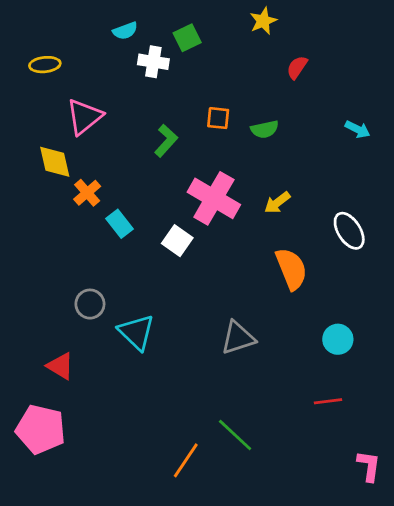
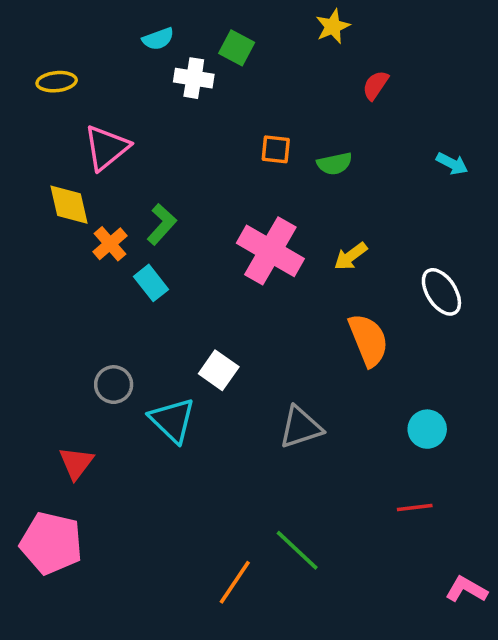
green square: (187, 38) -> (237, 48), turned -36
green L-shape: (166, 141) -> (162, 224), moved
white square: (177, 241) -> (219, 370), moved
red triangle: (60, 366) -> (76, 463), turned 36
pink L-shape: (369, 466) -> (466, 589), turned -68

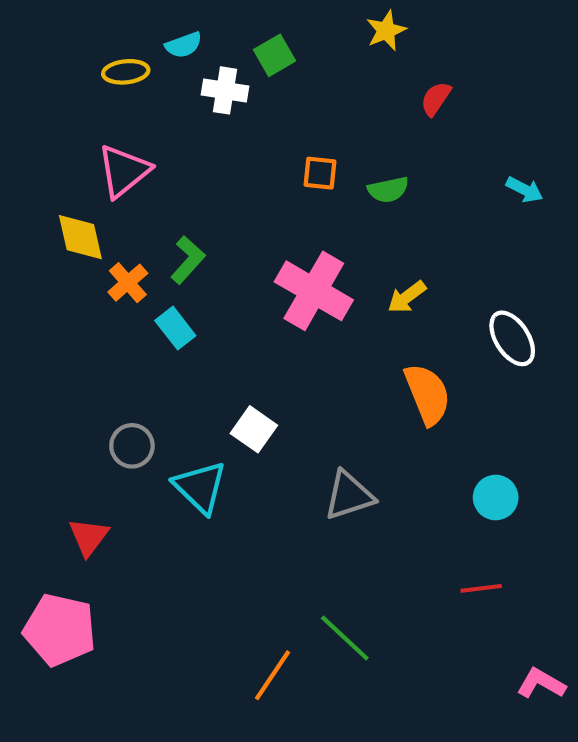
green square: (237, 48) -> (275, 55), turned 32
yellow ellipse: (57, 82) -> (126, 72), moved

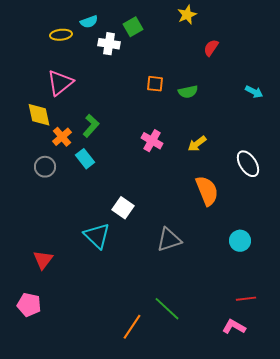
pink cross: (314, 291) -> (152, 141), size x0.6
gray circle: (132, 446) -> (45, 167), moved
red line: (481, 588) -> (246, 299), moved
pink pentagon: (60, 630) -> (29, 305), size x0.7
pink L-shape: (541, 683) -> (234, 327), moved

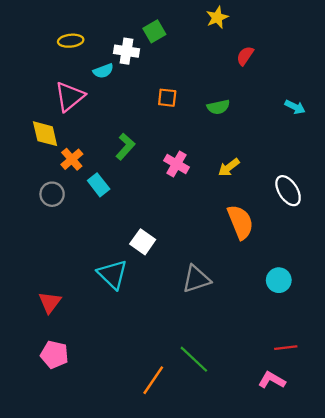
cyan semicircle: (89, 22) -> (103, 71), moved
orange square: (155, 84) -> (167, 98), moved
green L-shape: (91, 126) -> (125, 146), moved
pink pentagon: (29, 305) -> (54, 355), moved

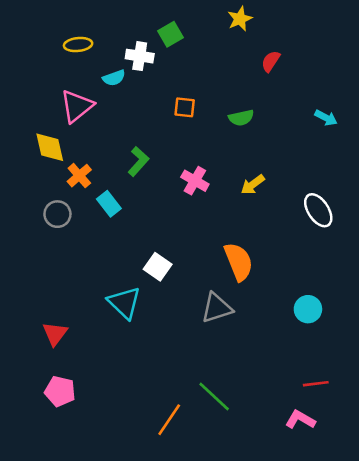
orange semicircle: (240, 222) -> (239, 262), moved

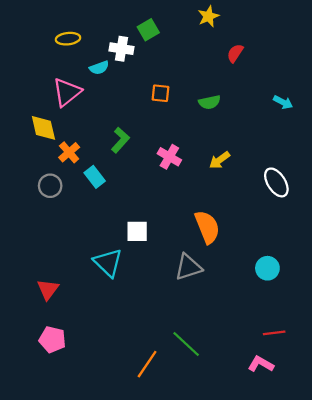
white square: (158, 267) -> (137, 231), turned -35

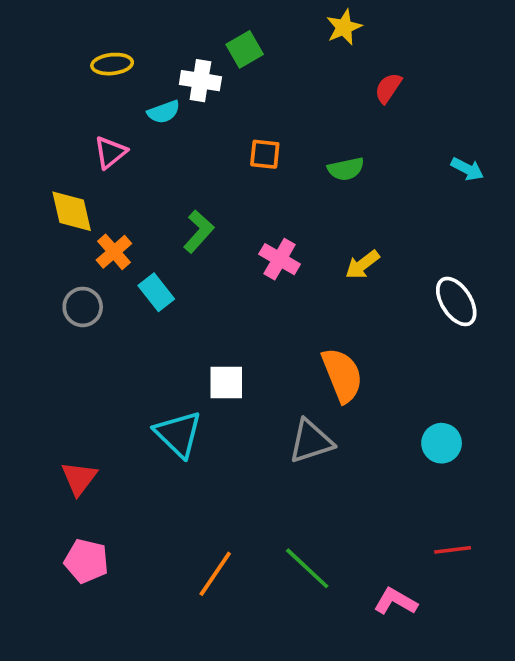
pink triangle: (67, 92) -> (110, 152), size x0.7
orange line: (147, 364) -> (215, 574), moved
pink L-shape: (261, 364) -> (396, 601), moved

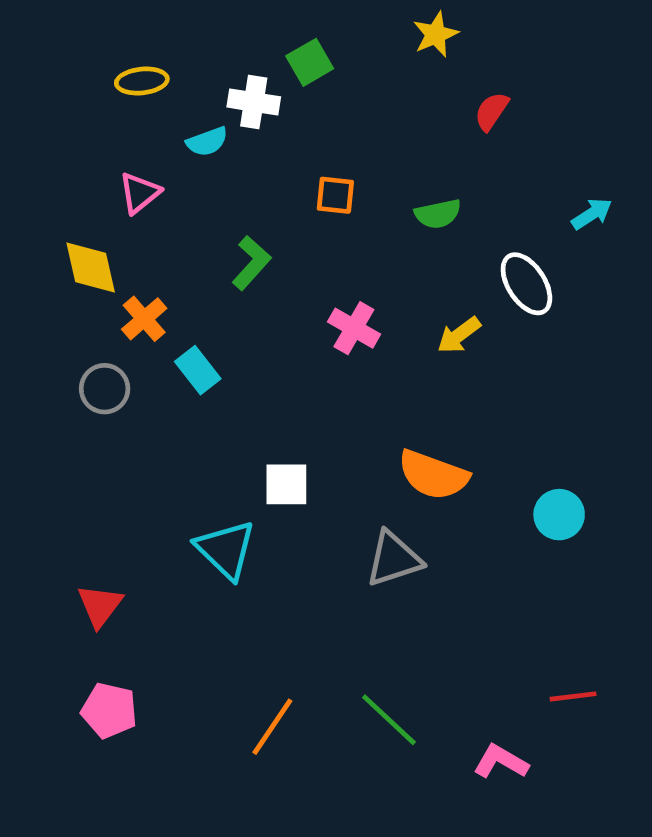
cyan arrow: (467, 169) -> (592, 214), turned -60
green L-shape: (199, 232) -> (251, 263), moved
white ellipse: (456, 301) -> (526, 284), moved
orange semicircle: (342, 375) -> (433, 475), turned 132
cyan circle: (442, 443) -> (559, 515), moved

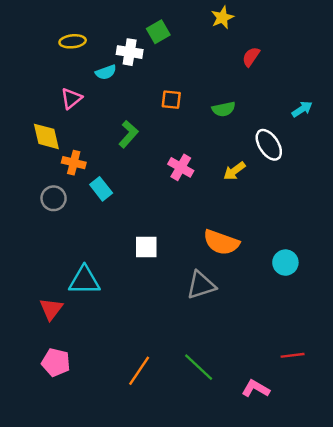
orange cross: (144, 319) -> (74, 163), turned -35
cyan triangle: (226, 550) -> (84, 280), moved, turned -44

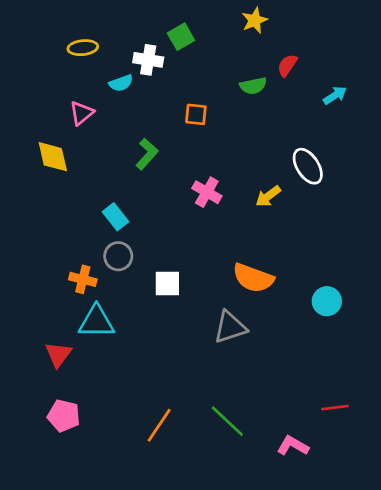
green semicircle: (224, 109) -> (253, 86), moved
cyan arrow: (302, 109) -> (335, 95), moved
orange cross: (74, 163) -> (83, 279), moved
gray circle: (54, 198) -> (118, 256), moved

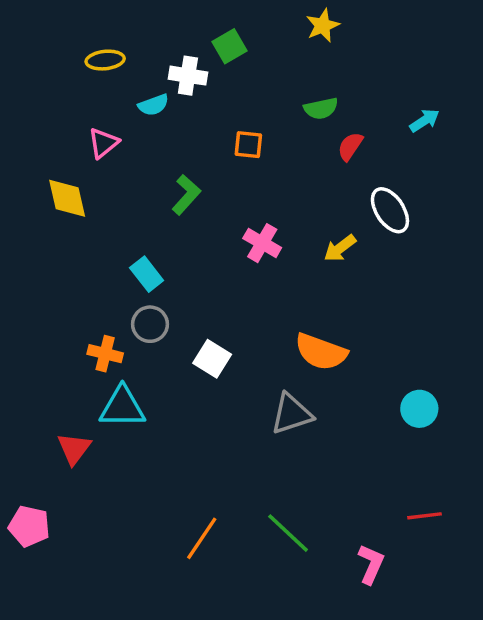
red semicircle: (287, 65) -> (350, 146), moved
white square: (167, 283) -> (212, 359), turned 32
cyan circle: (327, 301) -> (419, 409), moved
pink pentagon: (64, 416) -> (29, 526), moved
pink L-shape: (293, 446) -> (371, 564), turned 84

